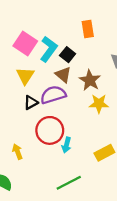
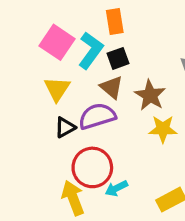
orange rectangle: (88, 29) -> (115, 21), moved
black square: (68, 55) -> (118, 58), turned 32
cyan arrow: (66, 145) -> (116, 188), turned 48
yellow arrow: (17, 152) -> (73, 198), moved, size x1.5

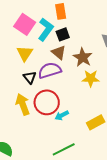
black triangle: (65, 127) -> (30, 77), turned -40
yellow arrow: (73, 198) -> (23, 104), moved

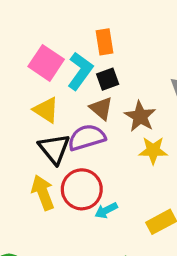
yellow triangle: (25, 53) -> (46, 110), turned -30
black triangle: (30, 77) -> (54, 149), size x1.5

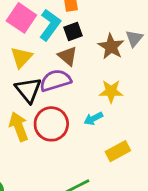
yellow triangle: (46, 110) -> (21, 57), turned 40
brown star: (140, 116) -> (111, 47), moved
cyan arrow: (106, 210) -> (93, 119), moved

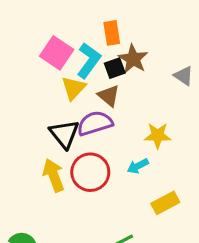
gray triangle: (134, 38) -> (184, 76), turned -36
brown star: (111, 47) -> (133, 59), moved
yellow triangle: (21, 57) -> (73, 88), moved

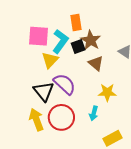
pink square: (57, 53) -> (38, 36), turned -30
brown triangle: (109, 96) -> (96, 63), moved
purple semicircle: (95, 123) -> (65, 84), turned 60
cyan arrow: (138, 166) -> (94, 113), turned -48

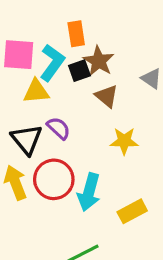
yellow triangle: (50, 60) -> (36, 91), turned 42
purple semicircle: (65, 84) -> (59, 128), size x0.7
cyan arrow: (94, 113) -> (89, 192), moved, size x1.6

